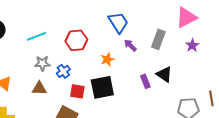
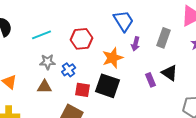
purple arrow: (130, 45) -> (136, 44), turned -120
orange star: (107, 59) -> (113, 58), size x1.5
black square: (102, 87) -> (108, 86), turned 30

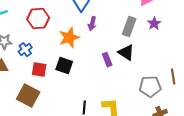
gray rectangle: (164, 38) -> (129, 27), moved
black square: (108, 86) -> (64, 66), size x0.7

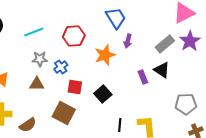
purple star: (154, 24) -> (190, 41), size x1.5
gray rectangle: (129, 27) -> (165, 44), turned 30
black square: (64, 66) -> (103, 94), moved, turned 30

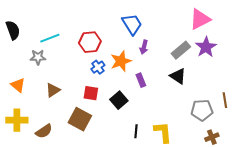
gray star: (40, 59) -> (38, 57), moved
blue cross: (61, 67) -> (98, 67), moved
purple rectangle: (143, 77) -> (141, 80), moved
brown triangle: (37, 84) -> (53, 90), turned -35

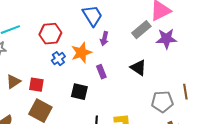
purple star: (206, 47) -> (166, 39), turned 30
gray rectangle: (181, 50) -> (141, 30), moved
red square: (91, 93) -> (36, 85), moved
black square: (119, 100) -> (79, 92), turned -36

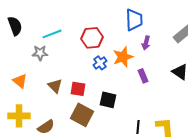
blue trapezoid: (92, 16) -> (134, 20), turned 30
brown triangle: (13, 82) -> (55, 86), turned -42
black square: (79, 92) -> (108, 100), moved

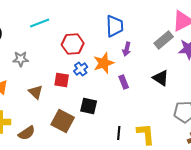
cyan line: (52, 34) -> (40, 23), moved
red square: (78, 89) -> (62, 80), moved

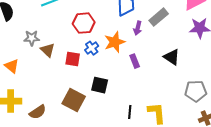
gray rectangle: (164, 40) -> (159, 17), moved
brown triangle: (36, 92) -> (48, 50), moved

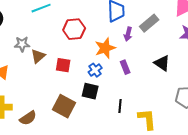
blue cross: (92, 48) -> (95, 70), moved
brown triangle: (48, 50) -> (38, 56), turned 35
black line: (130, 112) -> (120, 106), moved

